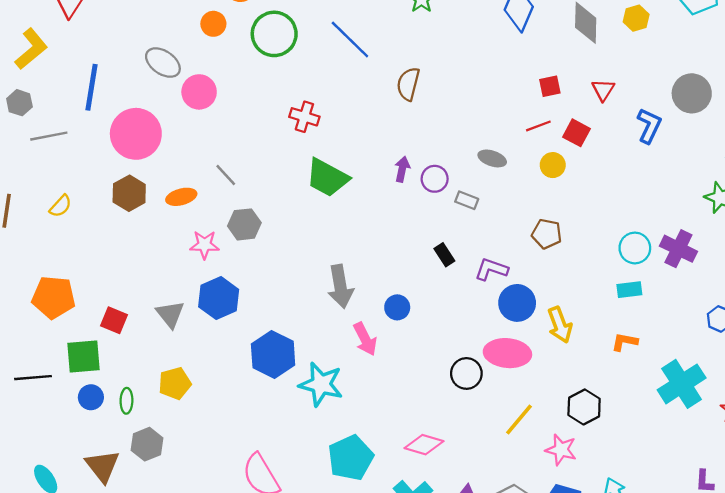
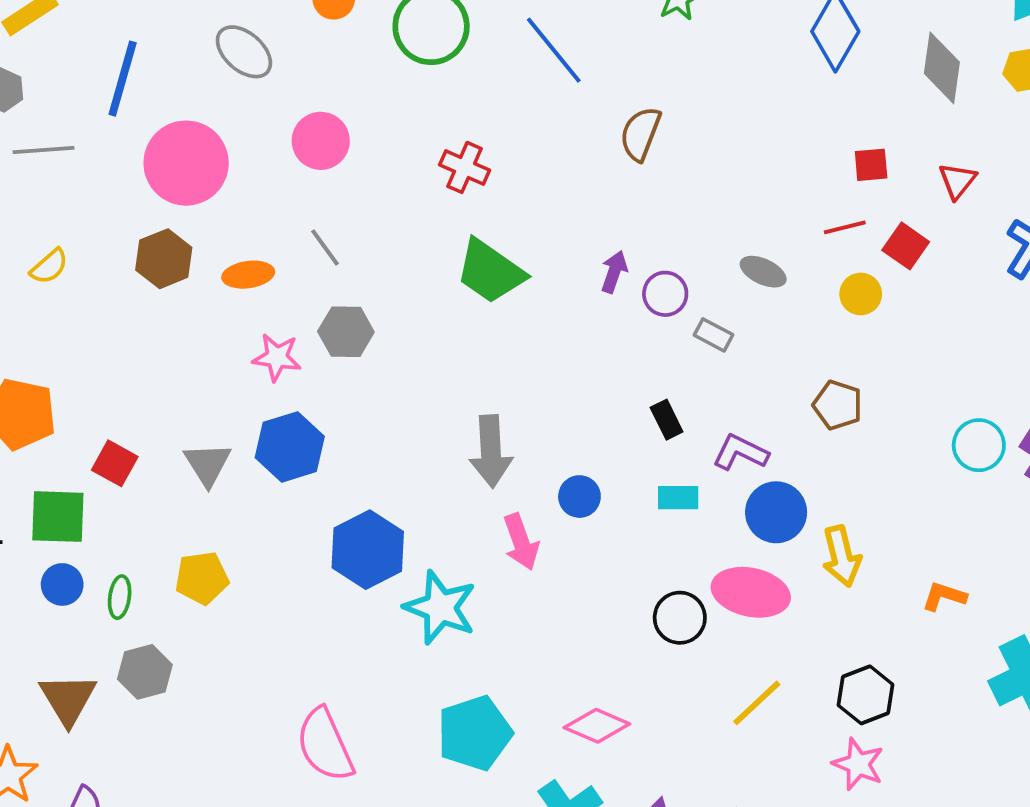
pink circle: (199, 92) -> (321, 141), moved
cyan rectangle: (629, 290) -> (678, 498), moved
pink star: (561, 450) -> (858, 764), moved

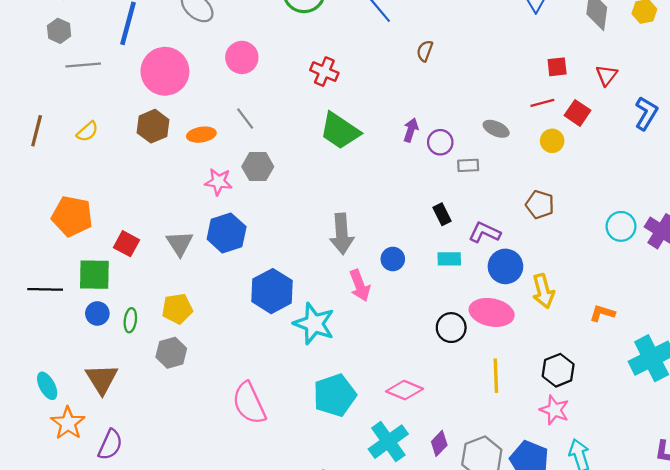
brown semicircle: (640, 134) -> (425, 51), size x0.7
gray rectangle: (713, 335) -> (468, 165), turned -30
gray hexagon: (145, 672) -> (171, 353), moved
yellow line: (757, 703) -> (496, 376), turned -48

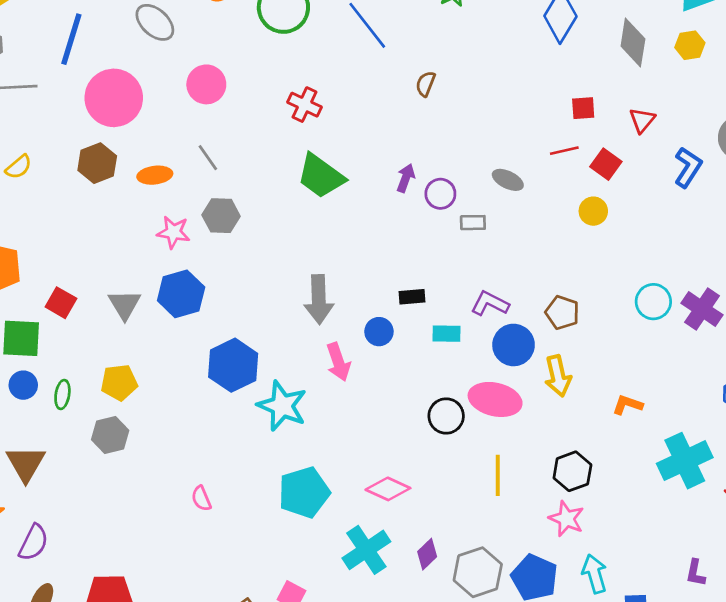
yellow circle: (552, 141) -> (593, 211), moved
brown pentagon: (540, 205) -> (562, 313), moved
black rectangle: (442, 214) -> (412, 297), moved, turned -70
pink semicircle: (249, 403) -> (201, 498), size x0.5

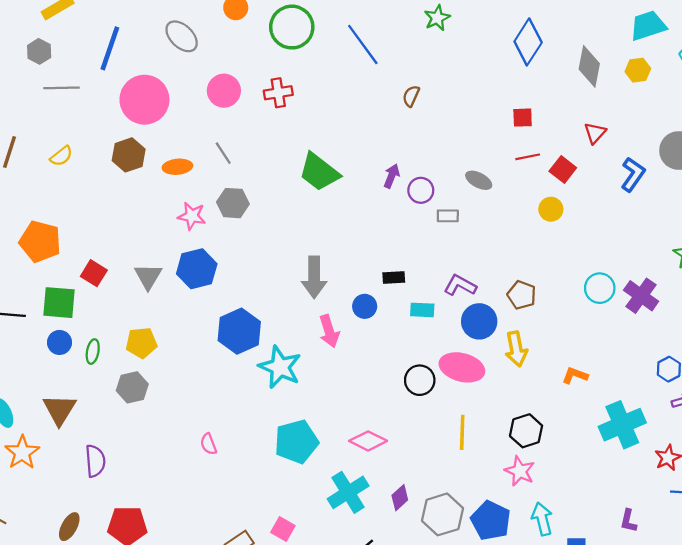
red cross: (305, 105) -> (278, 93), moved, turned -36
red square: (583, 108) -> (523, 118), moved
purple semicircle: (33, 543) -> (95, 461), moved, turned -32

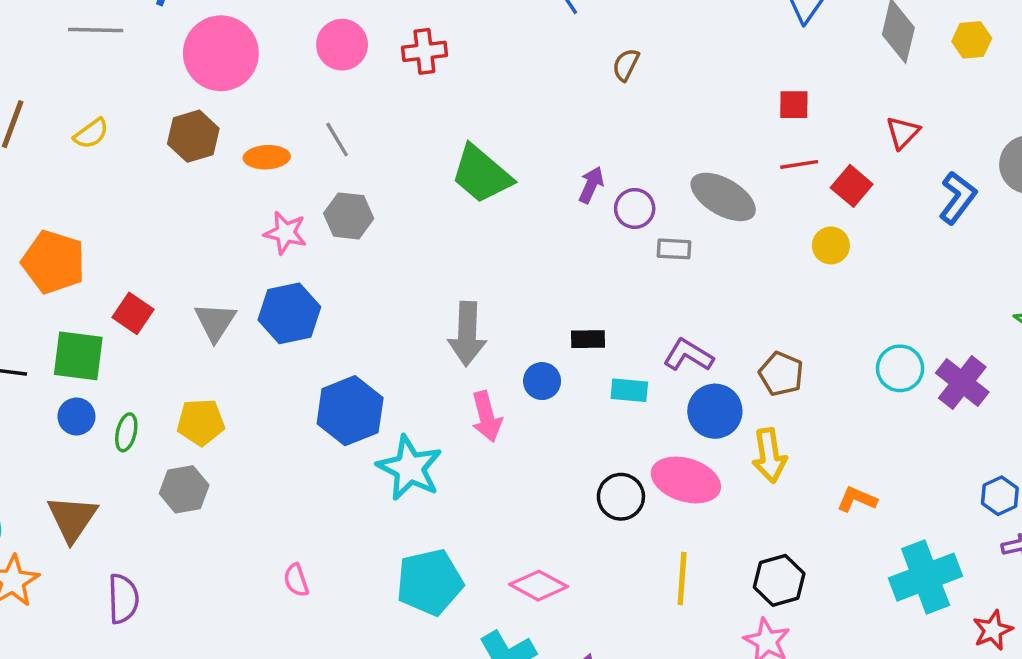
gray ellipse: (479, 180) -> (723, 197), size x1.6

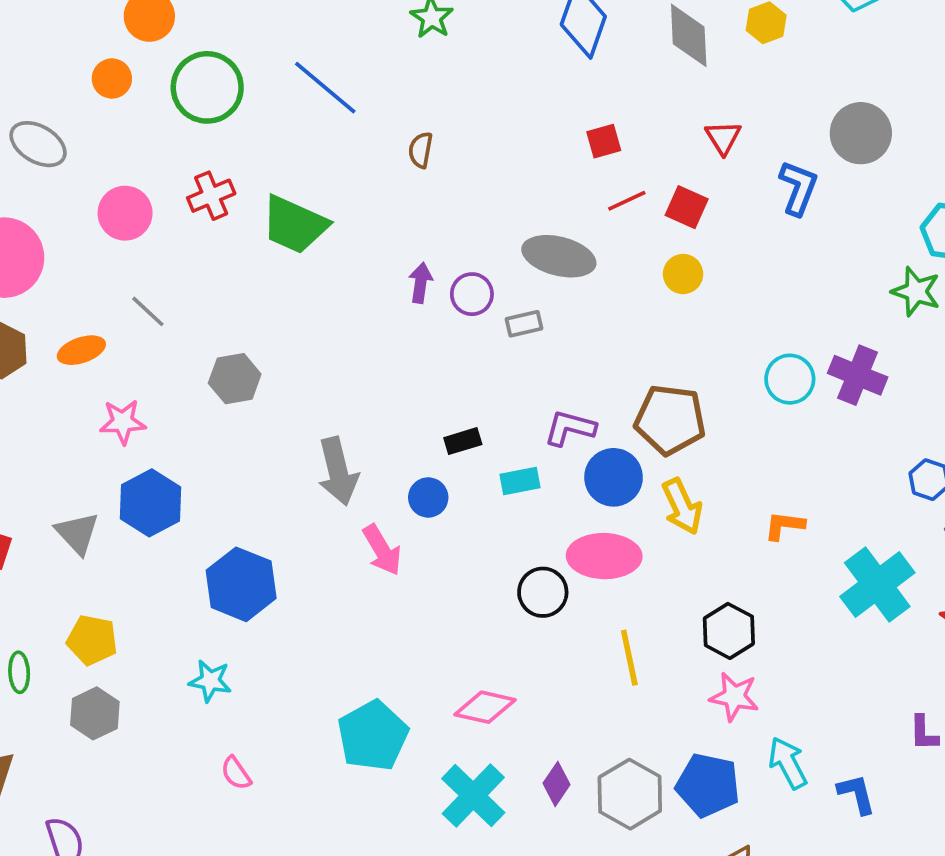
green trapezoid: (481, 174) -> (294, 225), moved
gray hexagon: (349, 216) -> (235, 379), moved
brown pentagon: (781, 374) -> (670, 420), size x1.5
yellow pentagon: (201, 422) -> (92, 640), turned 30
cyan star: (410, 468) -> (210, 681), moved, size x0.6

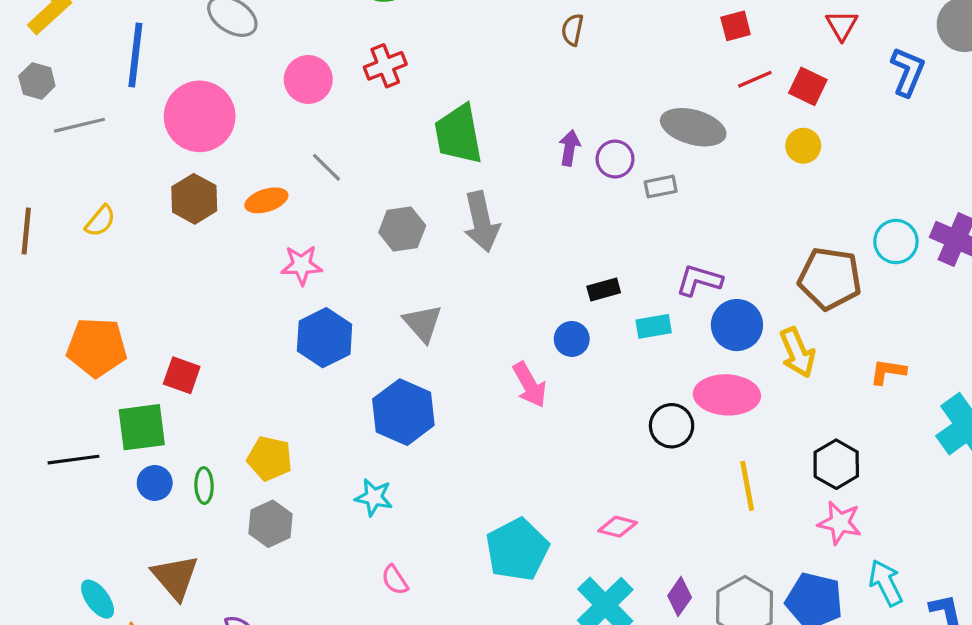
green trapezoid: (294, 225) -> (458, 134), moved, turned 54
brown pentagon: (670, 420) -> (830, 278), moved
gray arrow: (338, 471) -> (481, 222), moved
gray triangle: (77, 533) -> (423, 323), moved
pink diamond: (485, 707) -> (618, 527), size x0.7

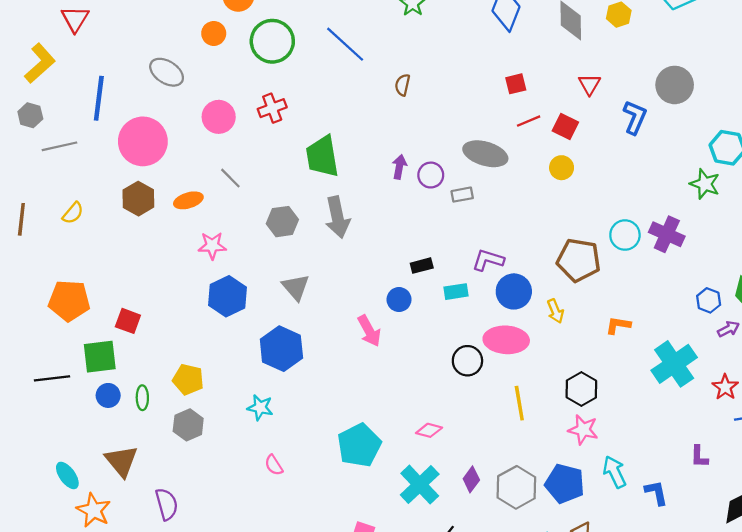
yellow arrow: (797, 353) -> (555, 311), size x0.7

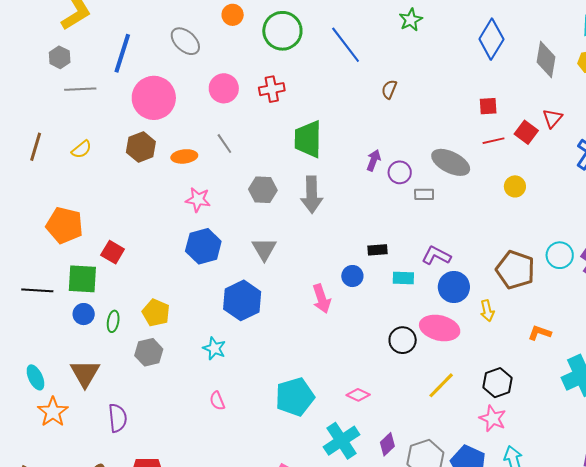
red square: (565, 126) -> (526, 132), moved
yellow line: (519, 403) -> (441, 385), turned 44

